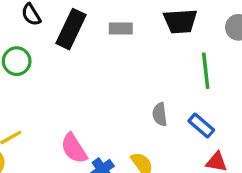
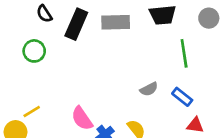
gray rectangle: (121, 29) -> (116, 22), size x1.5
gray semicircle: (160, 114) -> (149, 89), turned -108

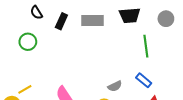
black rectangle: (76, 24) -> (61, 21), size x0.7
gray semicircle: (149, 89) -> (115, 86), moved

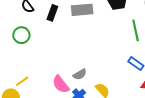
gray semicircle: (115, 86) -> (80, 74), moved

